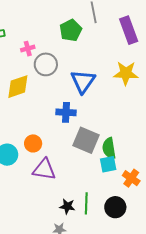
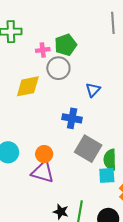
green pentagon: (71, 30) -> (66, 45), moved
blue triangle: (83, 81) -> (93, 90), size x0.6
orange circle: (33, 143) -> (44, 154), moved

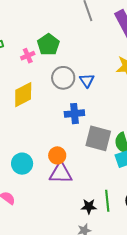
gray circle: (58, 68) -> (63, 78), moved

